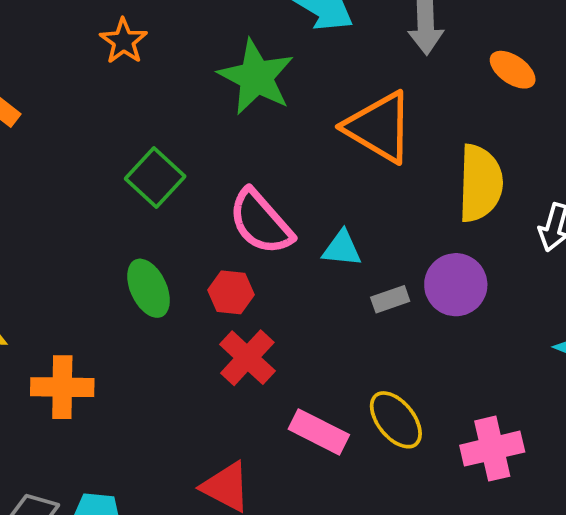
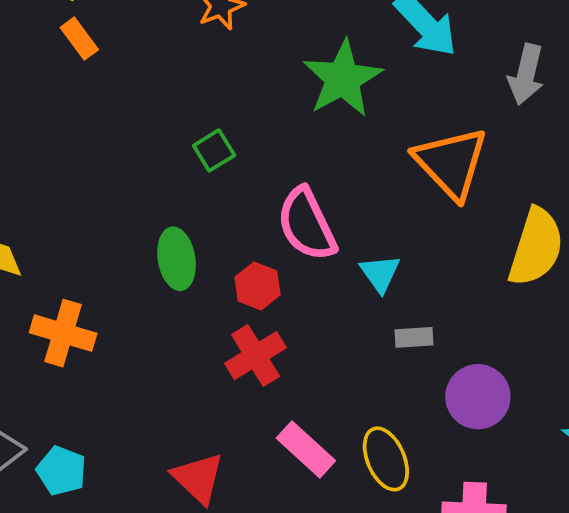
green square: (155, 178) -> (214, 150), size x0.7
cyan triangle: (342, 249) -> (380, 273), turned 33
purple circle: (456, 285) -> (478, 397), moved

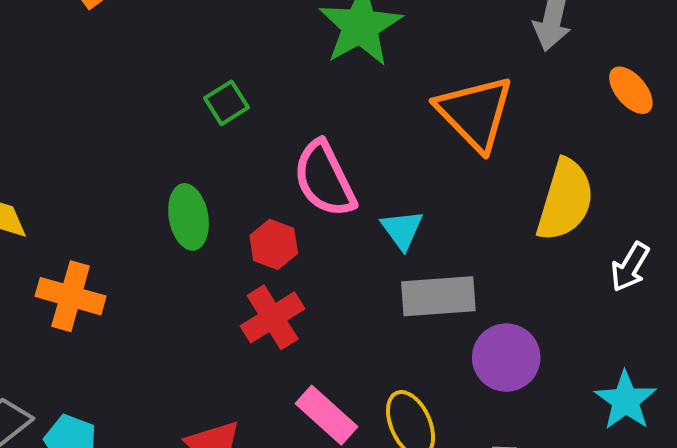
gray rectangle: (414, 337) -> (438, 296), size x1.8

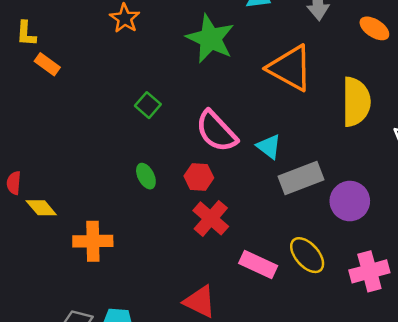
green ellipse: (189, 217) -> (146, 176), size x0.7

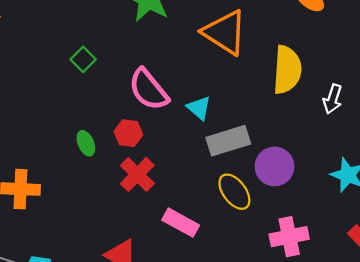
green ellipse: (146, 176) -> (86, 143), moved
yellow ellipse: (307, 255) -> (234, 192), moved

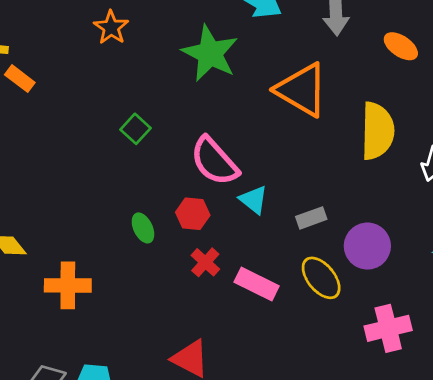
cyan triangle: (199, 108) -> (254, 200), moved
gray rectangle: (228, 141) -> (311, 218), size x0.6
red cross: (137, 174) -> (205, 262), size x0.7
pink rectangle: (181, 223) -> (257, 284), moved

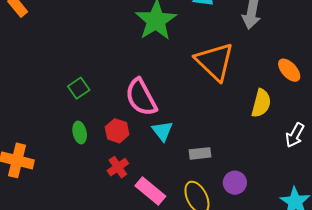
orange ellipse: (401, 46) -> (289, 70), moved
green square: (136, 129) -> (79, 88), moved
yellow semicircle: (377, 131) -> (261, 103), size x0.7
purple circle: (367, 246) -> (235, 183), size x0.7

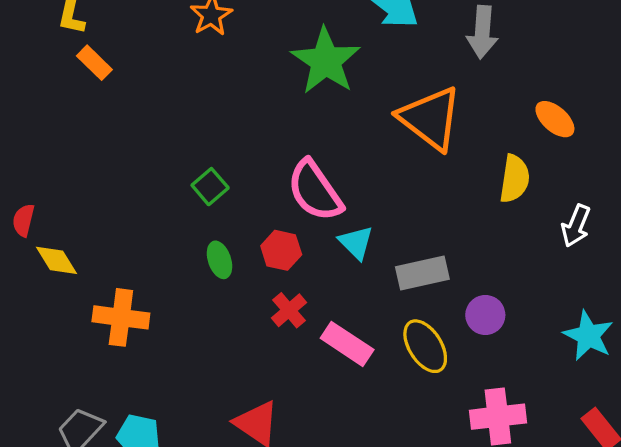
gray rectangle: (200, 153) -> (422, 273), size x1.4

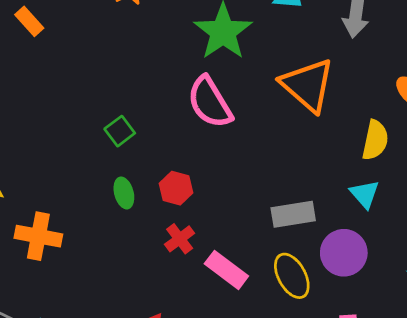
pink semicircle: (315, 191) -> (210, 102), moved
cyan triangle: (356, 243) -> (365, 194), moved
purple circle: (485, 315) -> (344, 253), size x1.4

